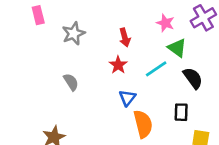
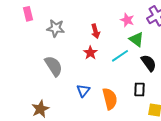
gray star: (74, 33) -> (56, 28), turned 30
gray semicircle: (71, 82) -> (54, 66), size x1.5
blue triangle: (127, 98) -> (83, 91), moved

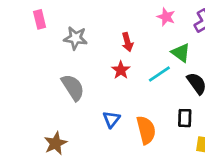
pink star: (127, 20) -> (166, 17), moved

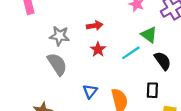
gray star: (76, 38) -> (59, 36), moved
red arrow: (127, 42) -> (95, 26), moved, turned -84

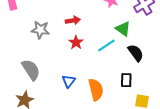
gray semicircle: (57, 64) -> (31, 70), moved

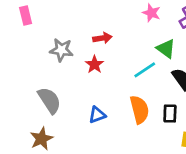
red star: (76, 42) -> (94, 65), moved
blue triangle: (69, 81) -> (97, 115), turned 32
orange semicircle: (96, 90) -> (139, 110), moved

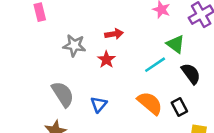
orange semicircle: (139, 110) -> (150, 103), turned -36
black rectangle: (170, 114) -> (179, 107), turned -30
blue triangle: (97, 115) -> (99, 104), moved, turned -30

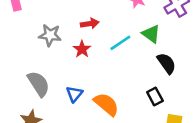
cyan line: (155, 65) -> (120, 43), moved
orange semicircle: (150, 103) -> (106, 104), moved

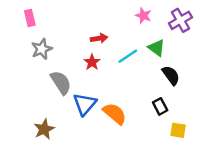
gray star: (50, 35) -> (42, 49), moved, turned -30
gray semicircle: (38, 84) -> (61, 83), moved
blue triangle: (74, 94) -> (85, 104), size x1.5

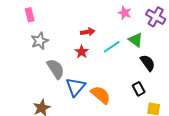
purple cross: (180, 20) -> (156, 17), turned -30

